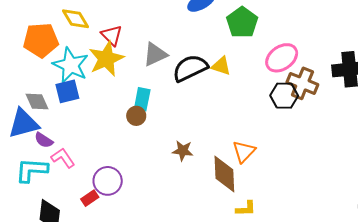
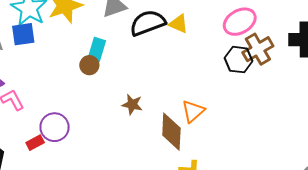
brown cross: (302, 83) -> (258, 49), turned 32

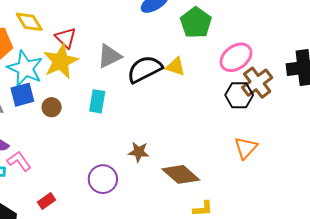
brown circle: (89, 65) -> (52, 107), moved
orange triangle: (193, 111) -> (246, 148), moved
purple circle: (55, 127) -> (103, 179), moved
brown diamond: (171, 132) -> (181, 174), turned -45

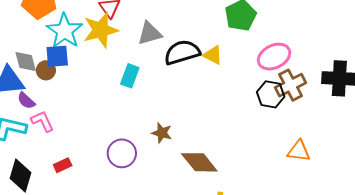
brown circle: (52, 107) -> (46, 70), moved
orange triangle: (246, 148) -> (299, 151), moved, turned 45

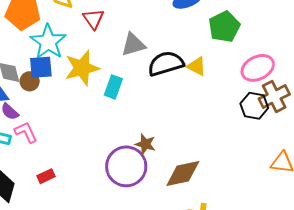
yellow star: (101, 30) -> (82, 68), moved
purple circle: (122, 153) -> (126, 166), moved, size x1.4
brown diamond: (199, 162) -> (183, 174), turned -63

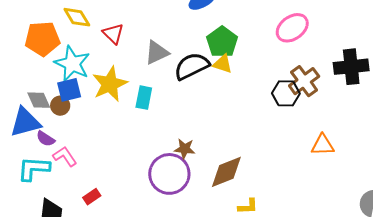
green pentagon: (224, 27) -> (222, 42), moved
pink ellipse: (258, 68) -> (292, 28), moved

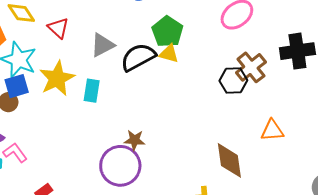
brown diamond: (226, 172) -> (229, 160), moved, turned -75

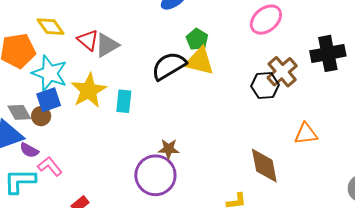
green pentagon: (167, 32) -> (197, 39), size x0.7
gray triangle: (103, 45) -> (107, 45), moved
yellow triangle: (169, 54) -> (200, 61), size x1.5

